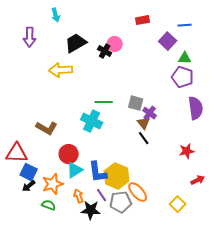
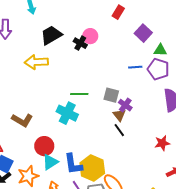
red rectangle: (143, 20) -> (118, 12), turned -48
blue line: (185, 25) -> (135, 67), moved

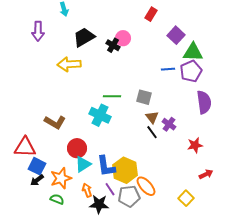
green triangle: (160, 50) -> (193, 52), size x1.5
purple pentagon: (158, 69) -> (191, 71), turned 30
purple cross: (125, 105) -> (169, 124), moved

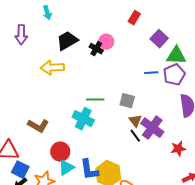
purple cross: (169, 124) -> (152, 128), size x1.6

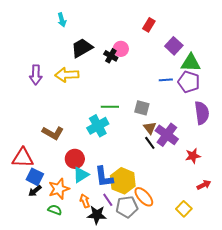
purple arrow: (21, 35) -> (36, 75), moved
purple pentagon: (174, 75) -> (189, 82), turned -30
cyan cross: (83, 119) -> (98, 126), turned 35

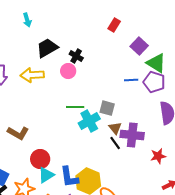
pink circle: (121, 49) -> (68, 71), moved
green triangle: (191, 63) -> (156, 63), turned 30
cyan cross: (98, 126) -> (89, 121), moved
purple cross: (167, 135) -> (132, 135), turned -30

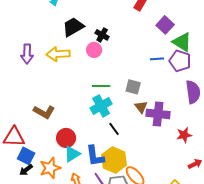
cyan cross: (89, 121) -> (101, 106), moved
black line: (115, 143) -> (114, 129), moved

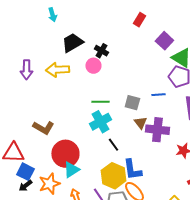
blue line: (157, 59) -> (158, 95), moved
red circle: (66, 138) -> (65, 154), size x1.4
blue L-shape: (95, 156) -> (132, 170), moved

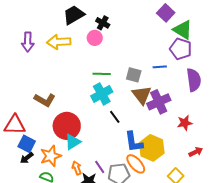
brown triangle: (140, 123) -> (142, 95), size x1.5
purple cross: (157, 130) -> (159, 102), turned -30
yellow hexagon: (113, 176) -> (152, 148), moved

